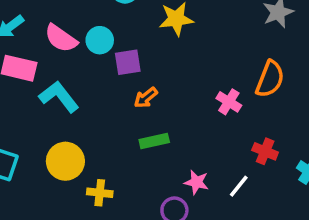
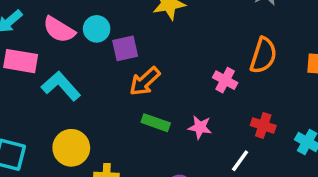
orange arrow: (146, 98) -> (145, 81), size x1.4
green rectangle: (154, 141) -> (156, 123), turned 36
pink star: (197, 182) -> (200, 127), moved

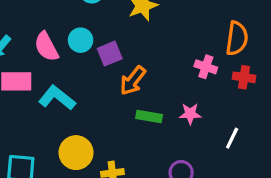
pink semicircle: (59, 30) -> (46, 47), turned 40
red cross: (263, 125) -> (244, 77), moved

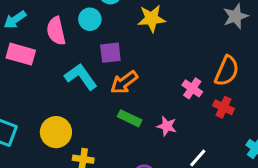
cyan circle: (81, 40) -> (90, 19), moved
cyan L-shape: (57, 98) -> (81, 77), moved

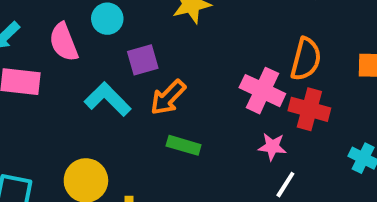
pink cross: (192, 88) -> (262, 91), size x1.5
red cross: (224, 107) -> (309, 109), size x1.4
pink star: (167, 126) -> (272, 147), moved

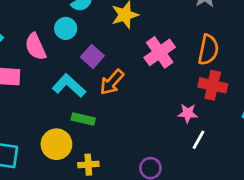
purple square: (143, 60) -> (92, 56), turned -30
pink cross: (262, 91) -> (160, 52), moved, turned 32
green rectangle: (184, 145) -> (83, 119), moved

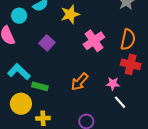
cyan circle: (66, 28) -> (19, 16), moved
orange arrow: (112, 82) -> (80, 82), moved
cyan L-shape: (69, 86) -> (19, 72), moved
white line: (198, 140) -> (120, 102), turned -72

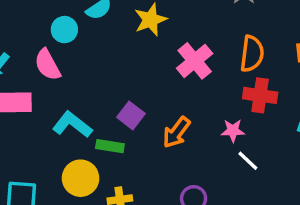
purple square: (47, 43) -> (131, 115), moved

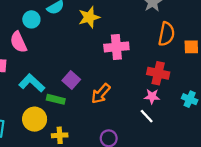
orange semicircle: (252, 54) -> (166, 34), moved
pink cross: (195, 61) -> (116, 47), turned 30
pink star: (233, 131) -> (152, 96), moved

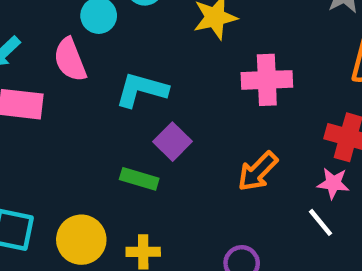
cyan L-shape: (32, 83) -> (142, 90), moved, turned -30
orange arrow: (101, 94) -> (258, 171), moved
yellow circle: (35, 119) -> (81, 240), moved

